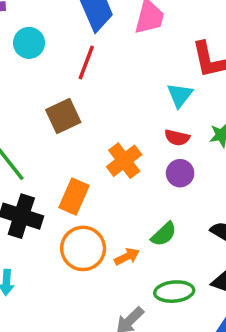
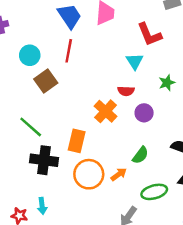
cyan circle: (29, 43) -> (30, 55), moved
brown square: (63, 116) -> (46, 81), moved
red semicircle: (177, 138) -> (126, 91), moved

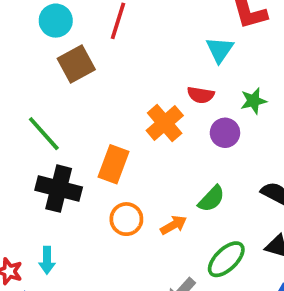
green star: (167, 83) -> (253, 101), moved
orange circle: (89, 174) -> (126, 219), size x0.7
green ellipse: (154, 192) -> (226, 259), turned -35

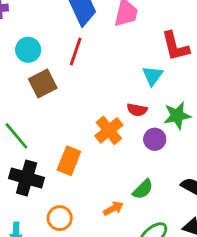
green star: (253, 101) -> (177, 116), size x1.4
orange circle: (126, 219) -> (60, 218), moved

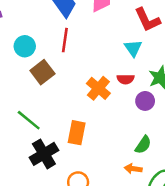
orange cross: (109, 130) -> (98, 88), moved
black cross: (27, 178) -> (44, 154), turned -36
orange arrow: (113, 208) -> (133, 169), moved, turned -133

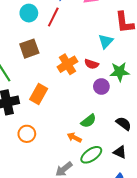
cyan circle: (25, 46) -> (29, 13), moved
brown square: (42, 72) -> (29, 49), moved

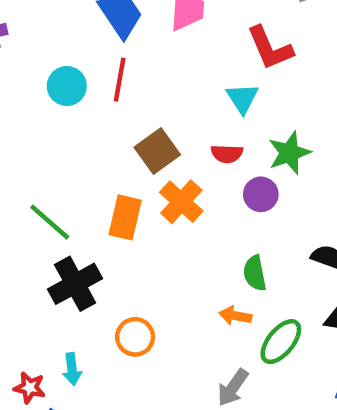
brown square: (29, 49) -> (157, 151), moved
orange cross: (67, 64) -> (181, 202), moved
orange rectangle: (39, 94) -> (125, 217), moved
green semicircle: (88, 121) -> (255, 273), turned 133

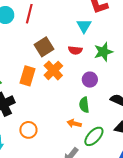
purple circle: (261, 194) -> (90, 80), moved

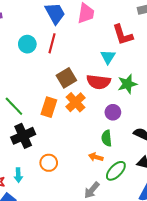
red semicircle: (75, 50) -> (99, 82), size x1.6

